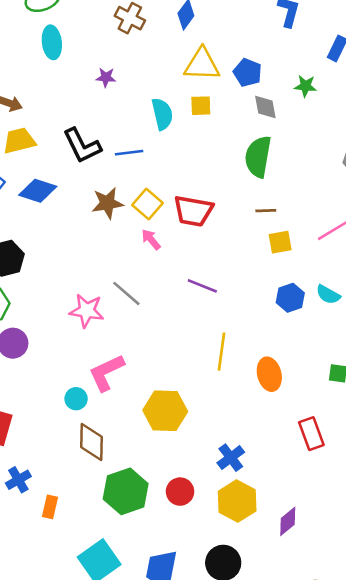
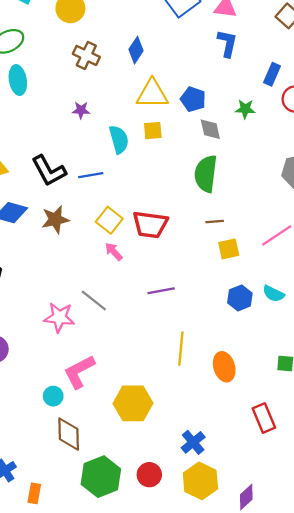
purple star: (106, 77) -> (81, 110), moved
brown star: (107, 203) -> (55, 219), moved
purple line: (202, 286) -> (161, 291), turned -30

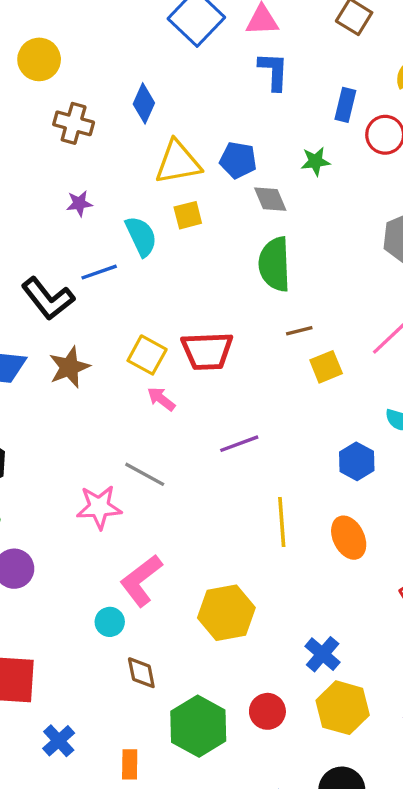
blue line: (91, 175) -> (99, 272), moved
blue hexagon: (240, 298) -> (357, 461), moved
brown diamond: (69, 434) -> (141, 673), size x0.7
orange rectangle: (34, 493) -> (130, 764), moved

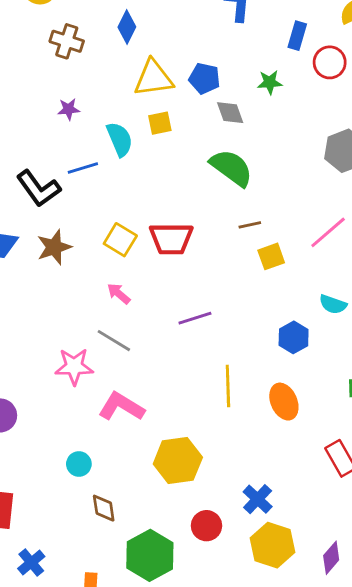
green semicircle: (275, 264) -> (231, 168), turned 126
pink arrow: (161, 399) -> (119, 294), moved
pink L-shape: (141, 580) -> (121, 407), moved, turned 66
red circle: (267, 711) -> (206, 526), moved

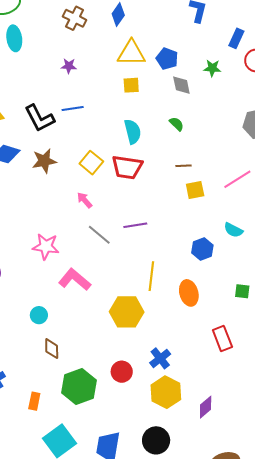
cyan semicircle: (120, 139) -> (133, 132), moved
green semicircle: (231, 168) -> (177, 124), size x0.5
gray line: (114, 341) -> (99, 235), moved
yellow hexagon: (178, 461) -> (127, 312), moved

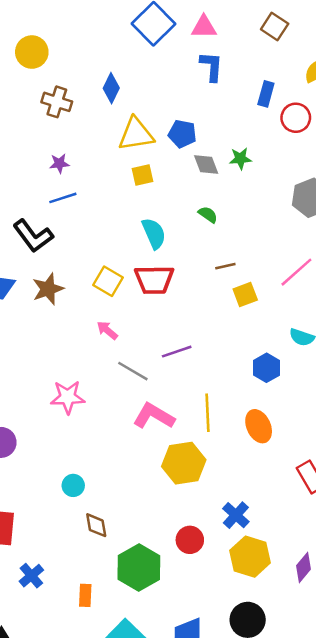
green star: (212, 68) -> (240, 159), moved
blue line: (73, 108) -> (63, 198), moved
pink L-shape: (75, 280) -> (154, 416), moved

